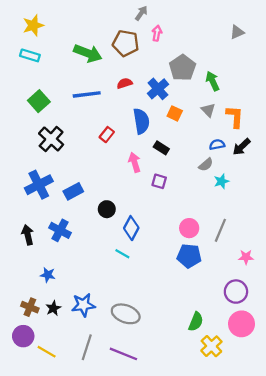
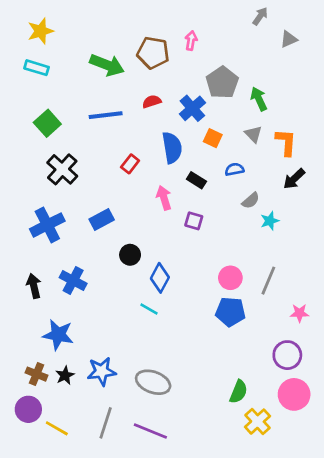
gray arrow: (141, 13) -> (260, 16), moved
blue semicircle: (217, 145) -> (234, 169), moved
blue rectangle: (73, 191) -> (102, 220), moved
blue star: (48, 275) -> (58, 335), size x1.6

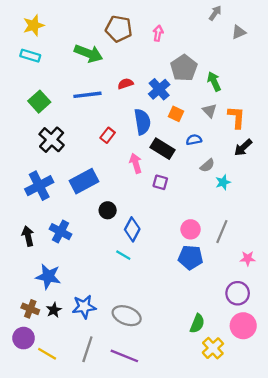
brown pentagon: (153, 53) -> (119, 29), moved
black rectangle: (196, 180) -> (162, 149), size x1.5
blue rectangle: (102, 220) -> (84, 181), size x1.4

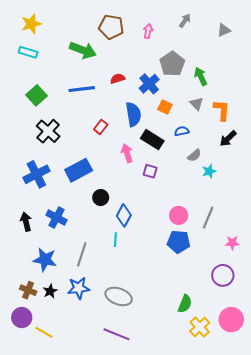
gray arrow: (215, 13) -> (185, 21), moved
cyan line: (123, 255) -> (115, 240), turned 64
pink circle: (243, 326) -> (231, 320), moved
gray line: (87, 349) -> (82, 254), moved

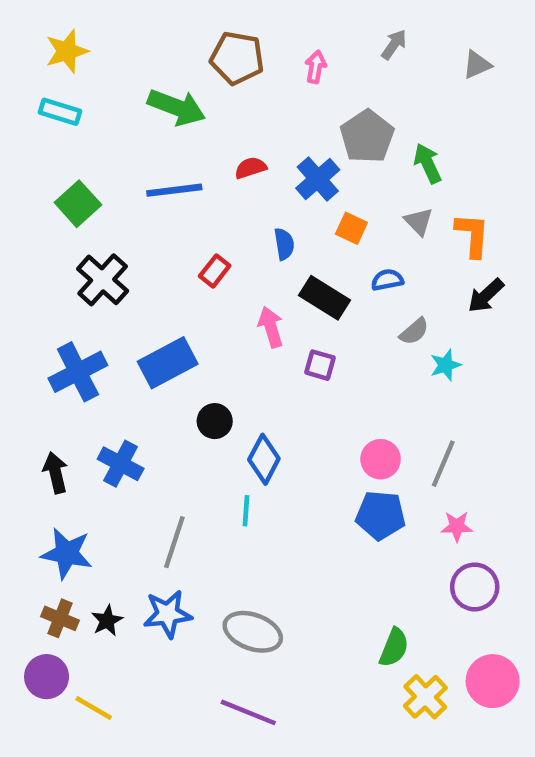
blue semicircle: (133, 114) -> (284, 244), size x0.6
pink star: (232, 243) -> (457, 526), moved
blue star: (45, 260) -> (67, 553), moved

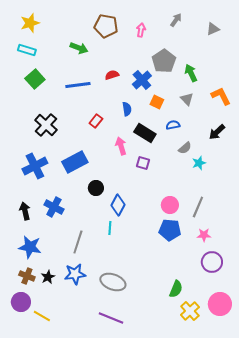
green arrow: (177, 107) -> (79, 48), size x0.7
green square: (78, 204) -> (35, 79), moved
orange L-shape: (472, 235) -> (221, 96), moved, turned -30

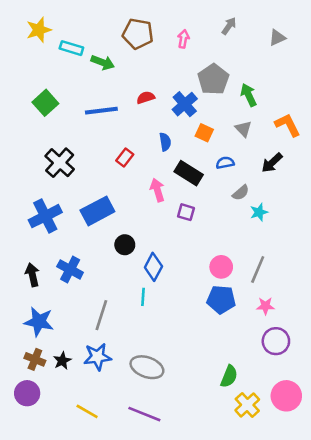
cyan rectangle: (27, 50) -> (71, 48), moved
black arrow: (217, 132) -> (272, 163), moved
yellow line: (42, 316) -> (87, 411), moved

